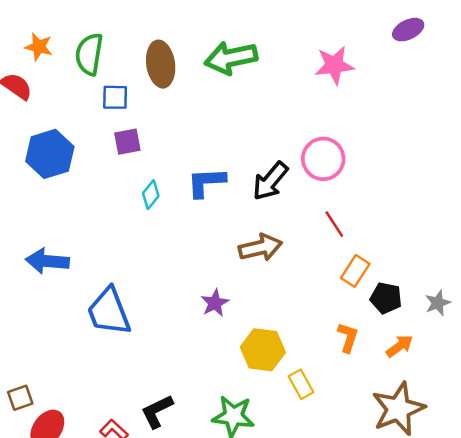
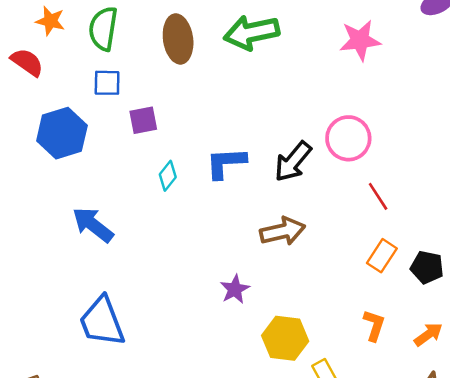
blue square: (115, 97) -> (107, 83), moved
red line: (334, 224) -> (378, 196), moved
blue arrow: (47, 261) -> (93, 225), moved, turned 33
black pentagon: (386, 298) -> (427, 267), moved
blue trapezoid: (109, 312) -> (102, 322), moved

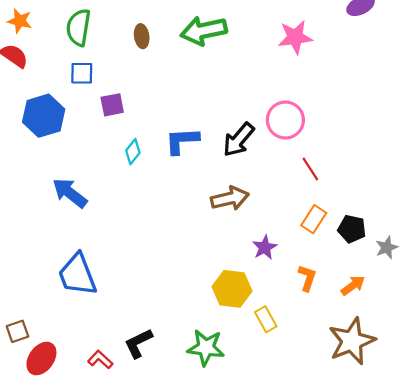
orange star: (50, 21) -> (20, 21), moved
brown ellipse: (178, 39) -> (142, 36), size x0.6
purple star: (235, 289) -> (265, 247), moved

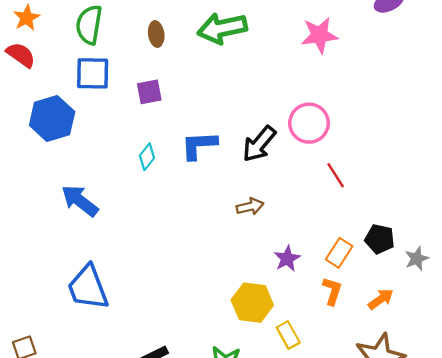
orange star: (20, 21) -> (27, 18), turned 30
blue square: (82, 73) -> (93, 73), size x1.4
purple square: (112, 105) -> (149, 92), moved
brown arrow: (230, 198) -> (250, 206), size x0.7
orange rectangle: (314, 219) -> (339, 253), moved

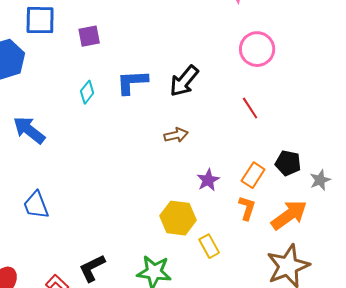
pink circle: (309, 123) -> (257, 49), moved
blue trapezoid: (88, 288) -> (36, 205), size x0.7
orange arrow: (381, 299) -> (289, 215), size x1.6

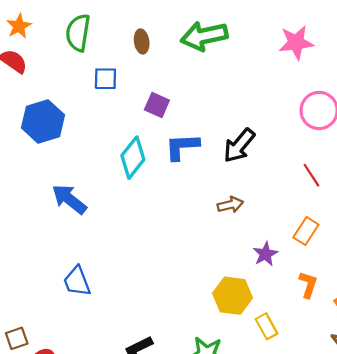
blue square: (40, 20) -> (105, 79), moved, size x0.7
purple square: (89, 36) -> (157, 105), moved, turned 35
cyan diamond: (87, 92) -> (133, 158), size x1.6
orange rectangle: (253, 175) -> (306, 231), moved

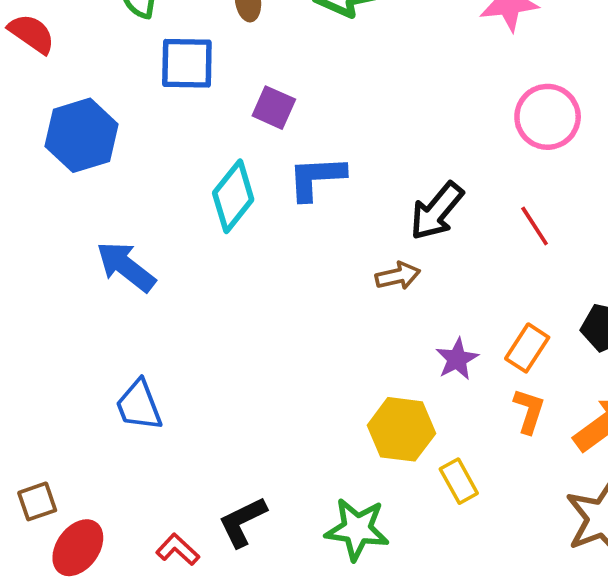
blue square: (105, 79) -> (187, 63), size x1.4
black arrow: (239, 146) -> (437, 211), moved
orange rectangle: (306, 231) -> (527, 348), moved

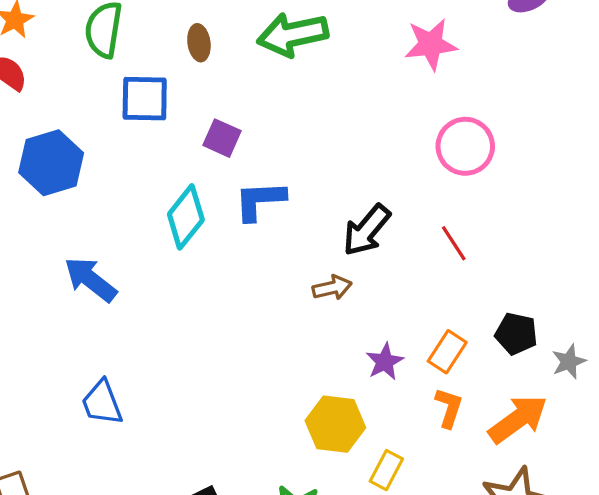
yellow rectangle: (459, 481) -> (386, 470), turned 57

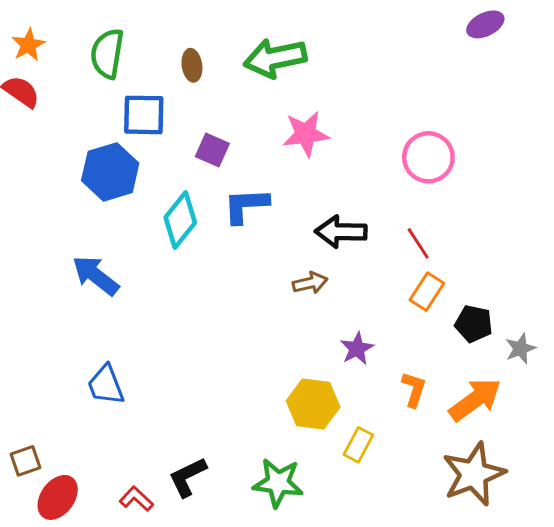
pink star: (431, 44) -> (306, 134), moved
blue hexagon: (51, 163) -> (110, 172), moved
black arrow: (367, 230) -> (341, 232), turned 51
orange rectangle: (447, 352) -> (427, 292), moved

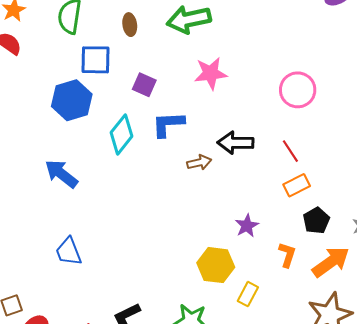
brown arrow: (310, 283) -> (199, 162), moved
orange rectangle: (427, 292) -> (297, 185), turned 30
black pentagon: (474, 324) -> (316, 220), moved, turned 30

